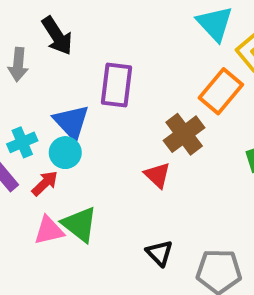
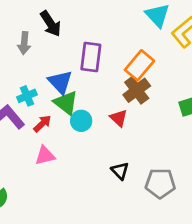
orange rectangle: (221, 91) -> (139, 65), moved
cyan circle: (65, 153) -> (81, 121), moved
green triangle: (80, 224) -> (66, 103), moved

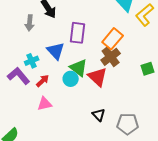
green triangle: (66, 103) -> (79, 68), moved
red triangle: (119, 118) -> (98, 77), size x1.5

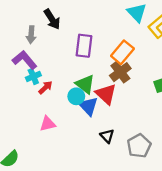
blue triangle: (56, 51) -> (88, 106), moved
purple L-shape: (19, 76) -> (25, 60), moved
red arrow: (43, 81) -> (45, 87), moved
gray pentagon: (128, 124) -> (139, 146), turned -30

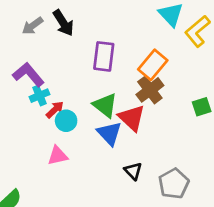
gray arrow: (31, 35) -> (33, 26), moved, turned 49
cyan circle: (76, 96) -> (66, 121), moved

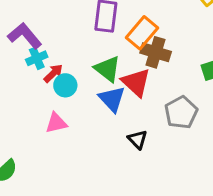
orange rectangle: (153, 65) -> (142, 33), moved
brown cross: (150, 90) -> (156, 52), turned -36
gray pentagon: (174, 184) -> (181, 112), moved

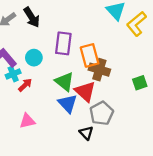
orange rectangle: (142, 33) -> (90, 55), turned -55
cyan circle: (65, 85) -> (34, 58), moved
gray pentagon: (181, 112) -> (102, 113), moved

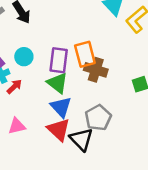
purple rectangle: (63, 43) -> (59, 60), moved
red triangle: (85, 91) -> (59, 130), moved
black triangle: (86, 133) -> (81, 139), size x1.5

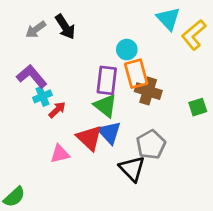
cyan circle: (24, 57) -> (127, 50), moved
red triangle: (59, 130) -> (89, 138), moved

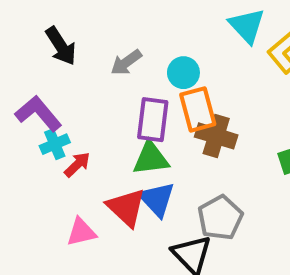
black arrow: (65, 27) -> (61, 46), moved
gray arrow: (36, 29) -> (126, 62), moved
green triangle: (105, 106) -> (151, 158), turned -45

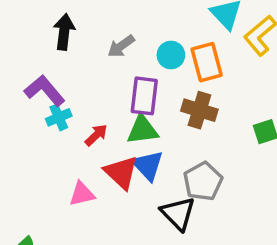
black arrow: (61, 46) -> (64, 32), turned -140
orange rectangle: (198, 109) -> (207, 62), moved
red arrow: (77, 165) -> (96, 135), moved

